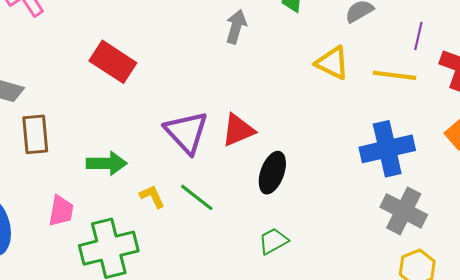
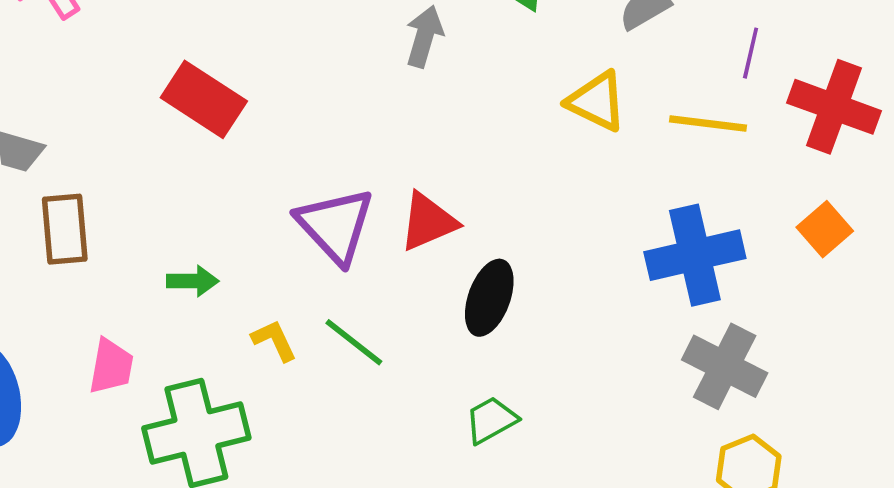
green arrow: (107, 163) -> (193, 281), size x0.7

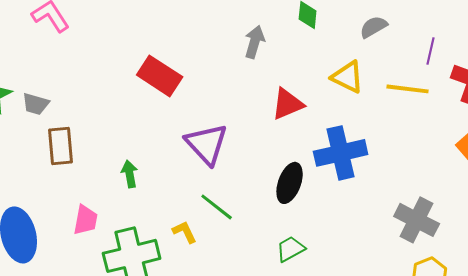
red rectangle: (204, 99) -> (160, 76), moved
red triangle: (428, 222) -> (288, 104), moved
blue cross: (695, 255) -> (341, 153), moved
green arrow: (193, 281) -> (130, 174), turned -100
yellow L-shape: (274, 340) -> (185, 232), moved

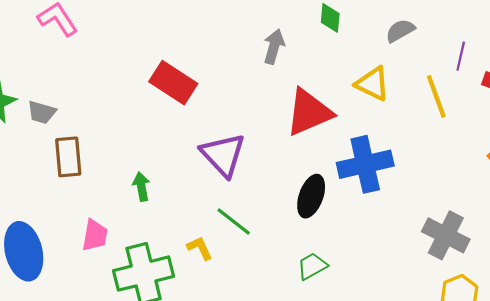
yellow line: (408, 89) -> (436, 96), turned 63
red triangle: (288, 104) -> (309, 112), size x1.4

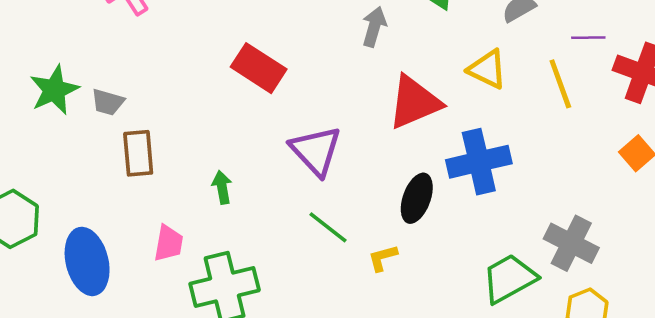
purple line: (461, 56) -> (588, 38), turned 76
yellow L-shape: (200, 248) -> (383, 258), moved, turned -80
green trapezoid: (312, 266) -> (509, 278), moved, size x1.6

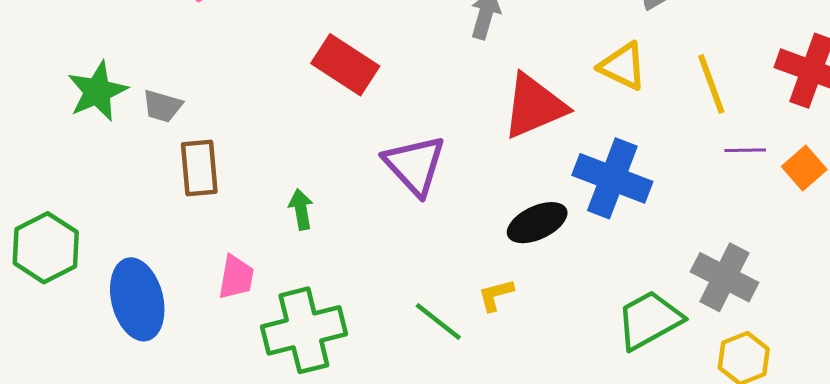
purple line: (588, 38) -> (745, 150), moved
blue cross: (479, 162) -> (612, 178), turned 34
black ellipse: (417, 198) -> (537, 223), turned 45
green line: (328, 227) -> (438, 321), moved

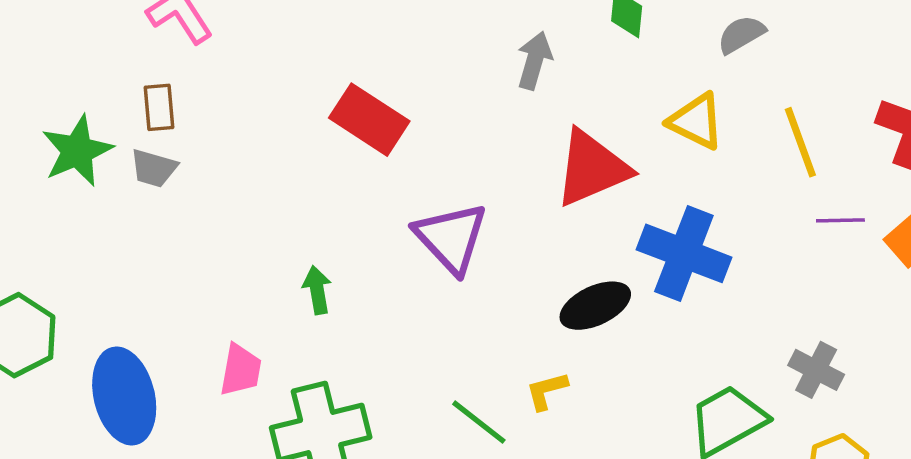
brown rectangle: (199, 168) -> (159, 107), moved, size x0.7
gray cross: (725, 277) -> (816, 370), size x0.7

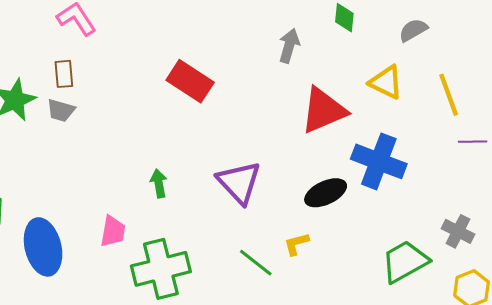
purple triangle: (451, 238) -> (239, 182), moved

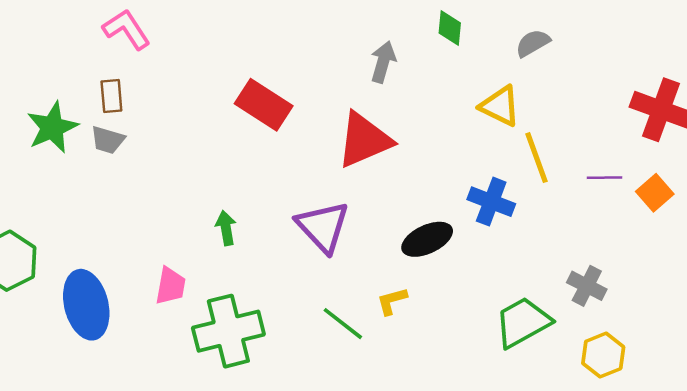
yellow line: (449, 95) -> (537, 158), moved
red triangle: (324, 110) -> (364, 140), moved
blue cross: (379, 161) -> (491, 202), size x0.7

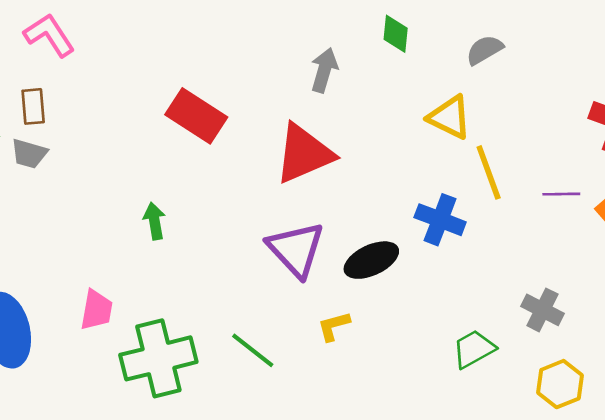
purple triangle: (323, 227) -> (296, 249), moved
green arrow: (226, 228) -> (154, 221), moved
green trapezoid: (523, 322) -> (474, 349), size x0.7
green line: (343, 324) -> (253, 350), moved

